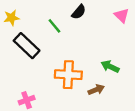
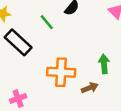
green arrow: (110, 66) -> (104, 64), turned 60

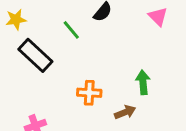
orange cross: (61, 72) -> (89, 93), size x0.7

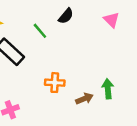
green arrow: (143, 82) -> (108, 89), moved

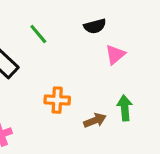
black semicircle: (66, 16) -> (95, 26), moved, turned 35
pink triangle: (111, 20) -> (115, 54), moved, turned 35

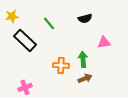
pink triangle: (115, 54) -> (104, 42), moved, turned 32
green arrow: (125, 108) -> (83, 59), moved

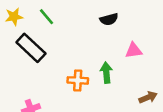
green line: (49, 23) -> (47, 17), moved
brown arrow: (85, 78) -> (148, 97), moved

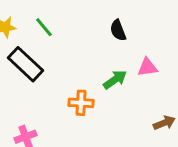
black semicircle: (109, 19) -> (118, 30), turned 84
green arrow: (106, 73) -> (115, 80), moved, turned 60

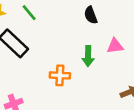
green arrow: (115, 80) -> (88, 56), turned 126

